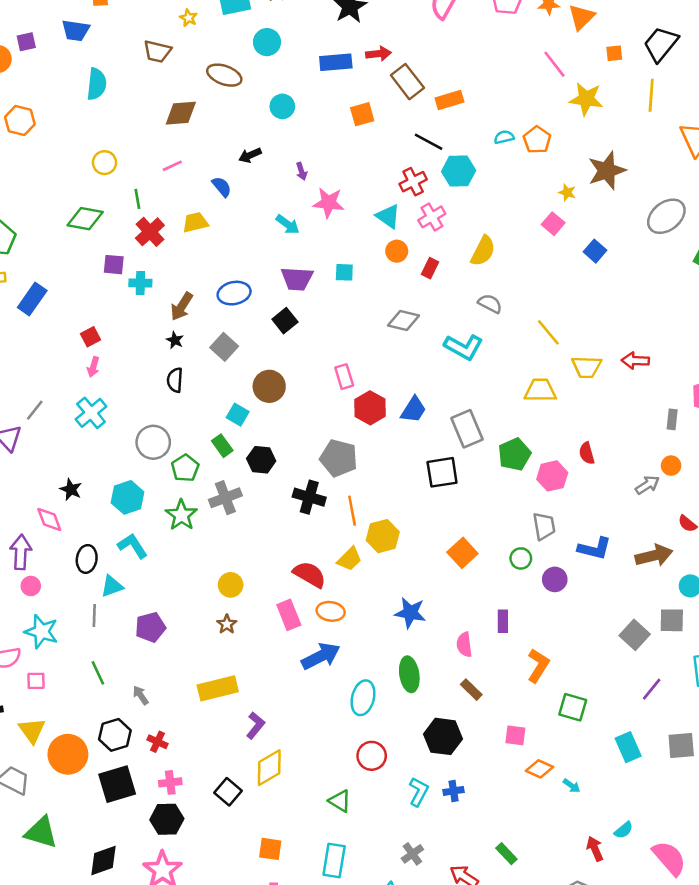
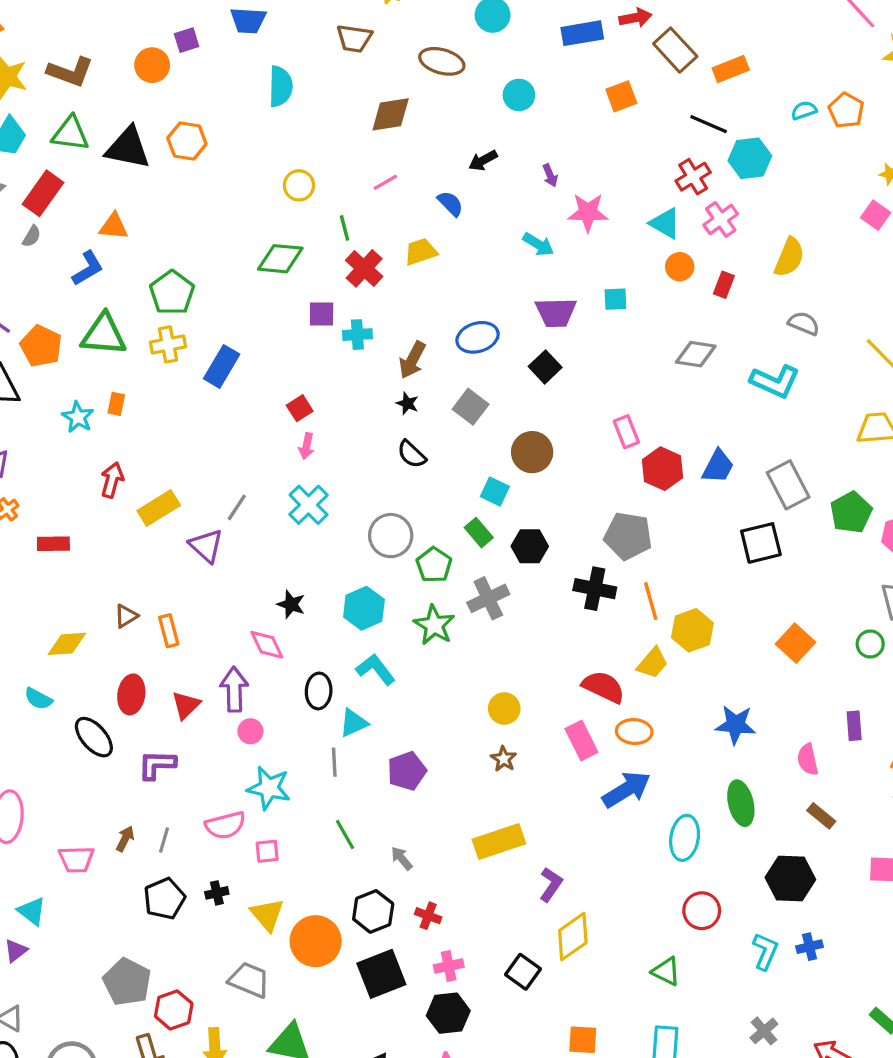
black semicircle: (175, 380) -> (412, 454), turned -45

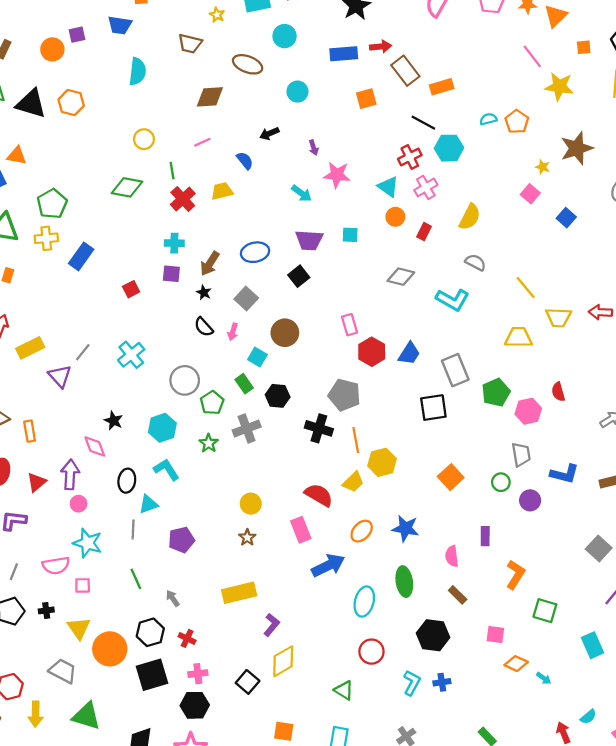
purple square: (322, 314) -> (171, 274), moved
pink arrow: (307, 446) -> (233, 332), moved
green star: (434, 625) -> (209, 443), size x0.7
orange ellipse: (634, 732) -> (362, 531), moved, turned -55

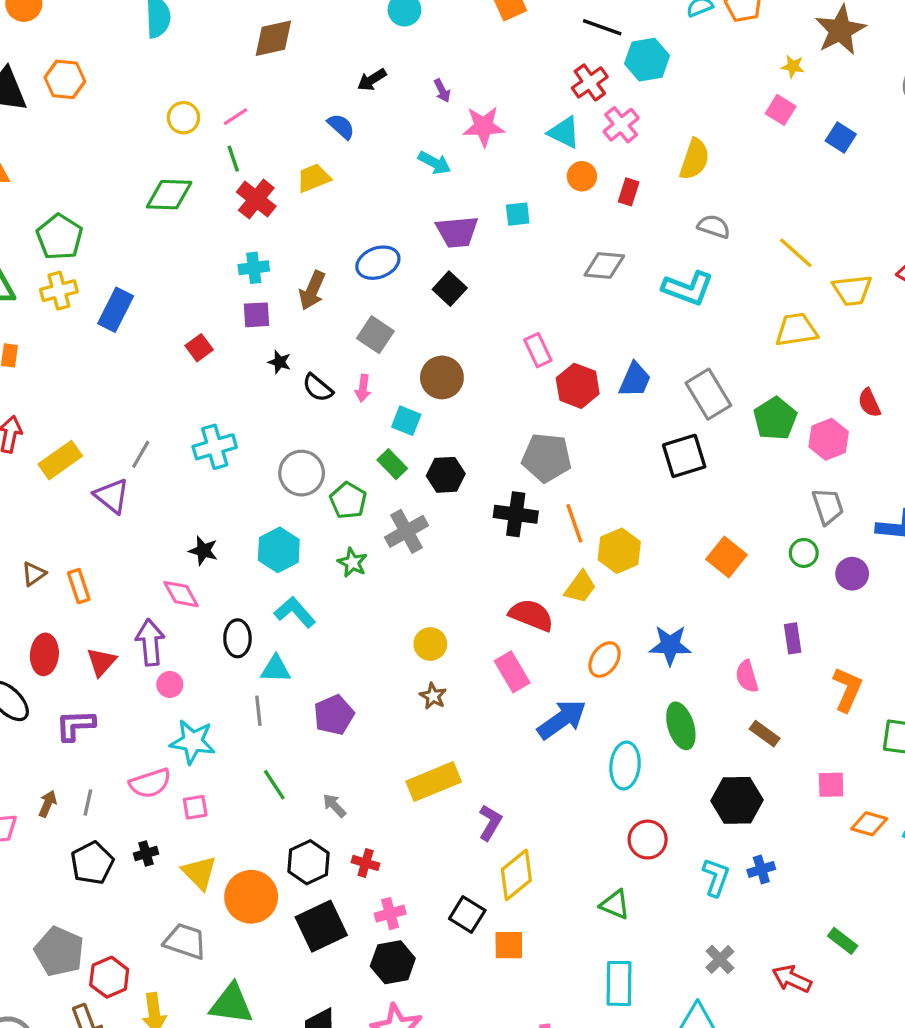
pink line: (202, 142) -> (235, 117), moved
black star: (204, 292) -> (279, 362), moved
cyan cross: (131, 355) -> (215, 447), turned 32
cyan triangle: (148, 504) -> (276, 669), turned 30
orange square: (284, 731) -> (509, 945), moved

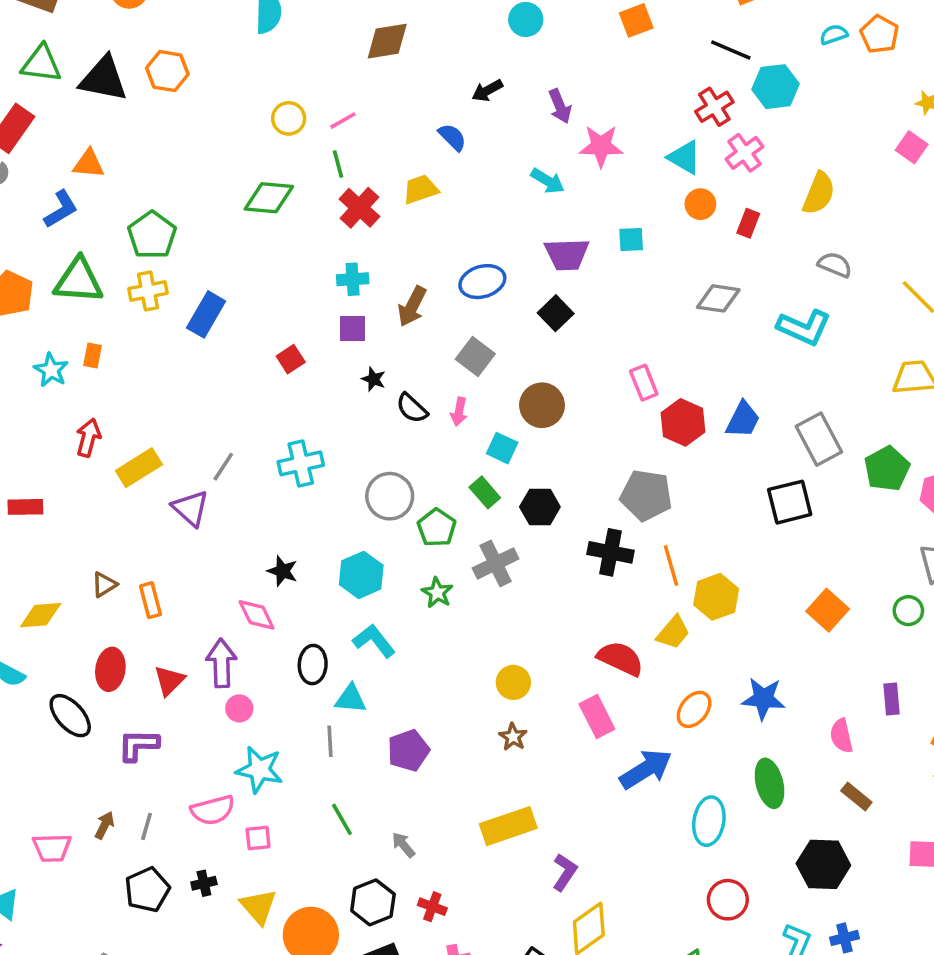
purple arrow: (442, 91) -> (560, 106), size x1.4

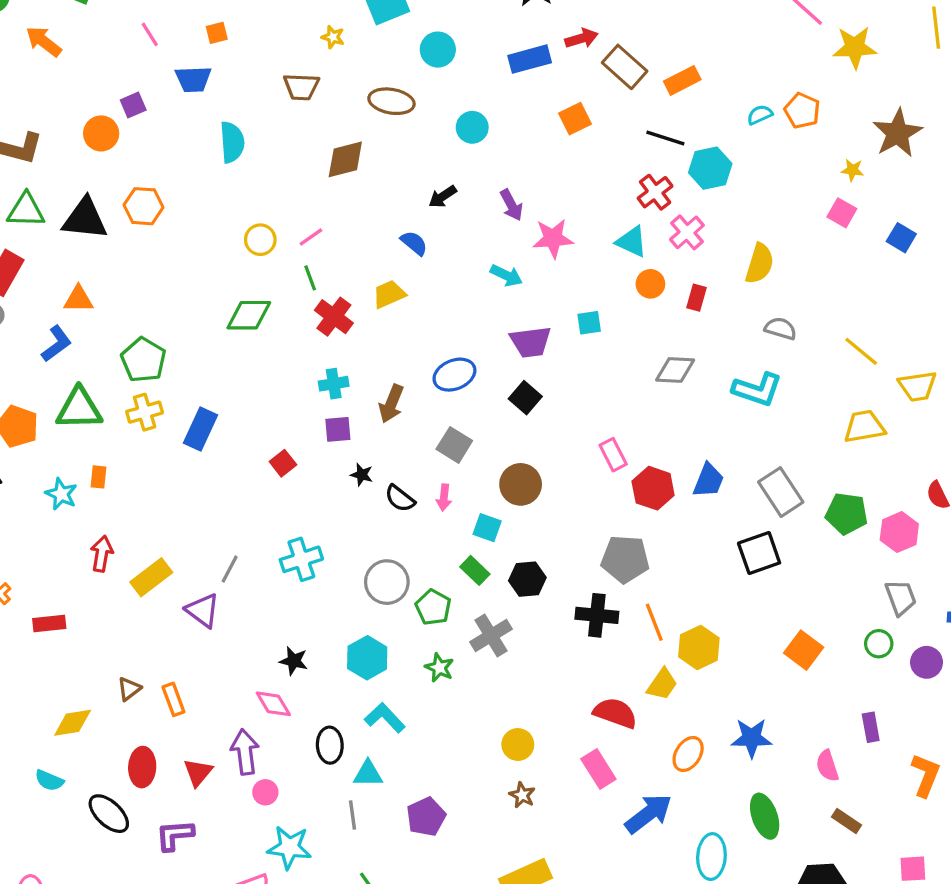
green pentagon: (887, 469) -> (847, 514), turned -30

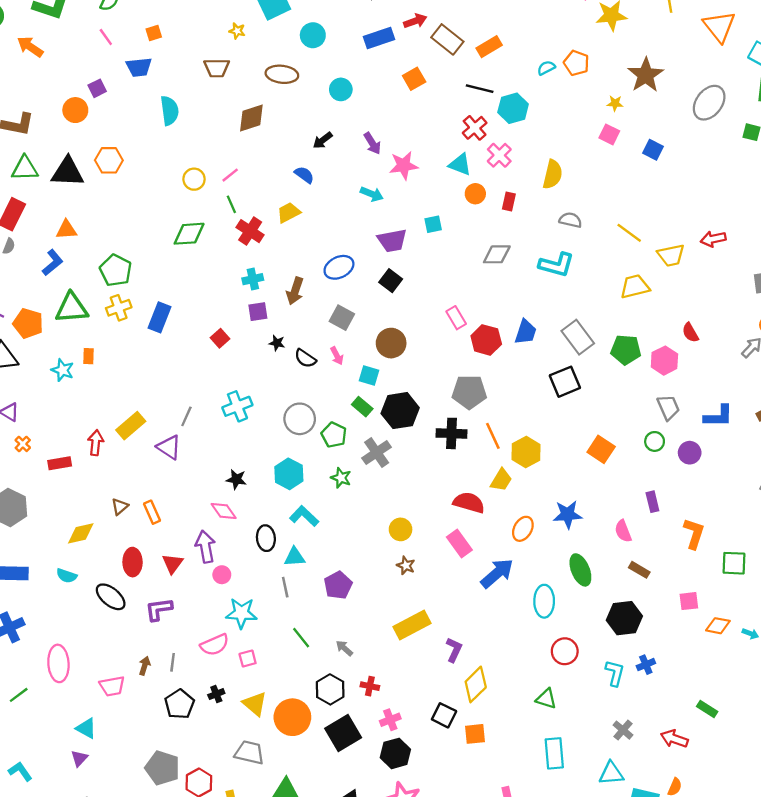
pink arrow: (444, 497) -> (337, 356), turned -30
red arrow: (102, 554) -> (96, 443), moved
black hexagon: (527, 579) -> (400, 411), size x1.4

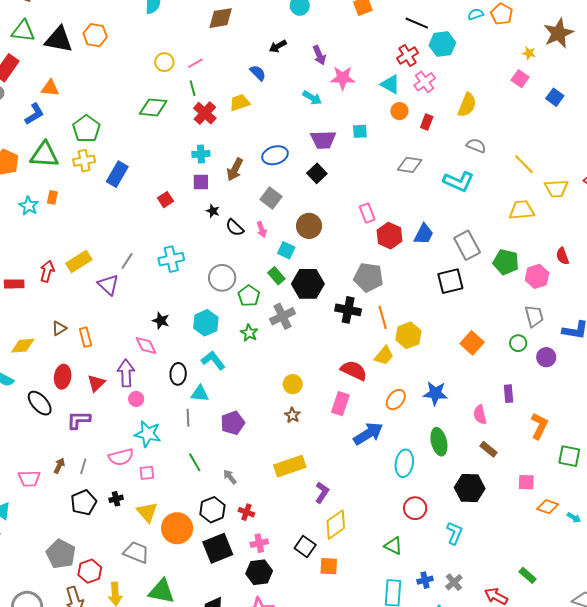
pink rectangle: (459, 543) -> (340, 404), turned 45
blue cross: (646, 665) -> (425, 580), moved

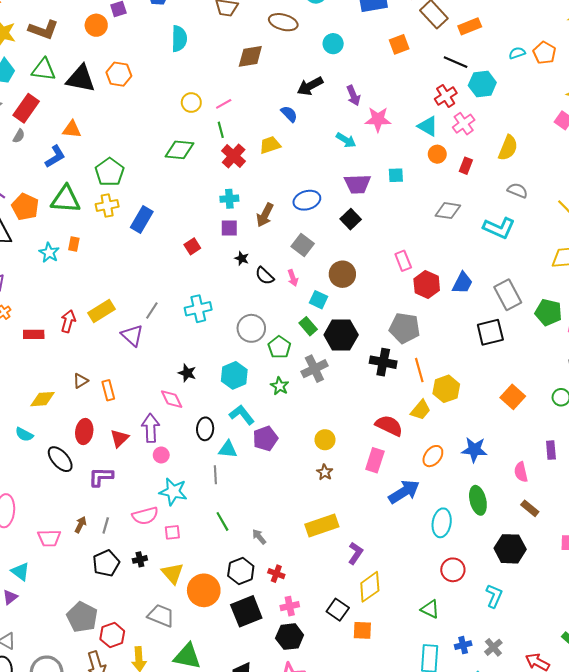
black arrow: (278, 46) -> (310, 86), size x1.4
purple pentagon: (233, 423) -> (265, 439), moved

